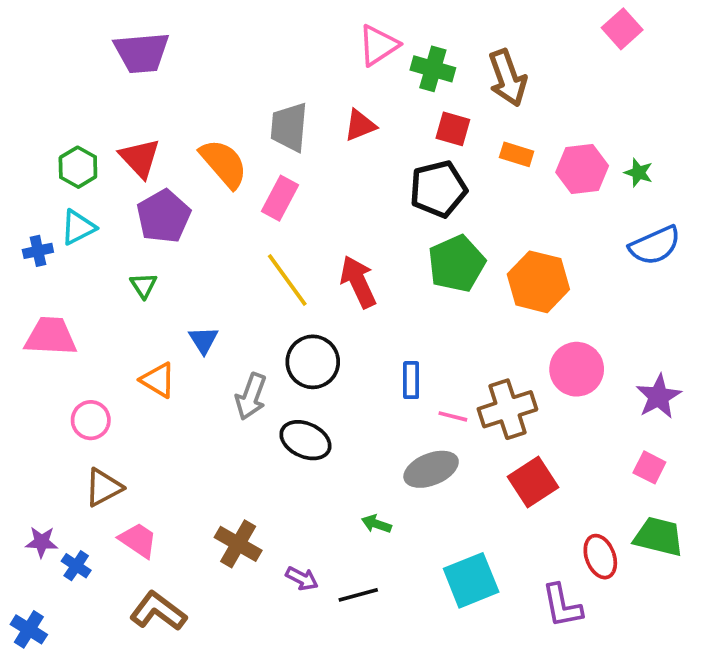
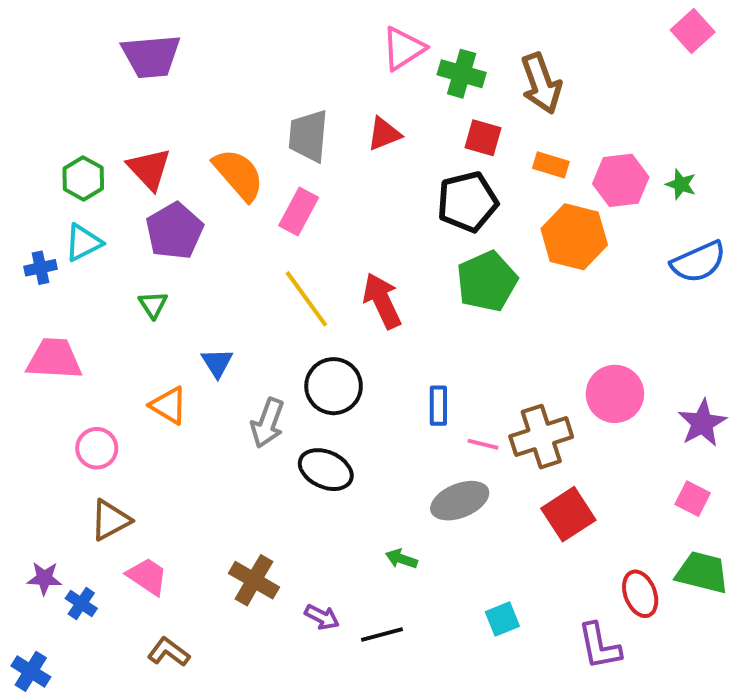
pink square: (622, 29) -> (693, 31), moved
orange hexagon: (538, 282) -> (574, 237), moved
cyan square: (471, 580) -> (502, 619), size x0.6
brown L-shape: (158, 611) -> (169, 652), size x0.7

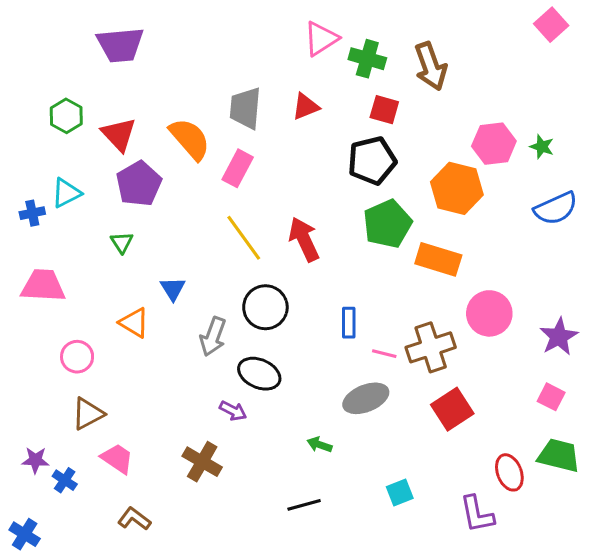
orange rectangle: (551, 165) -> (438, 259), moved, size x1.6
green hexagon: (83, 178) -> (66, 116), moved
purple arrow: (322, 617) -> (233, 411), moved

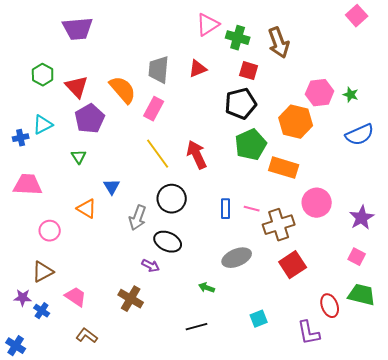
pink line: (384, 354) -> (252, 209), moved
brown triangle: (88, 414) -> (43, 272), moved

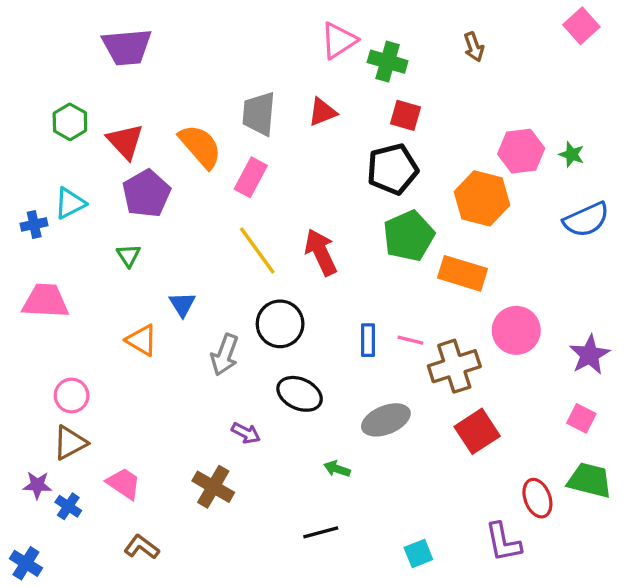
brown arrow: (279, 43) -> (474, 47), moved, size x0.6
pink circle: (50, 231) -> (72, 396), moved
black ellipse: (168, 242) -> (300, 394), moved
cyan square: (259, 319) -> (418, 554), moved

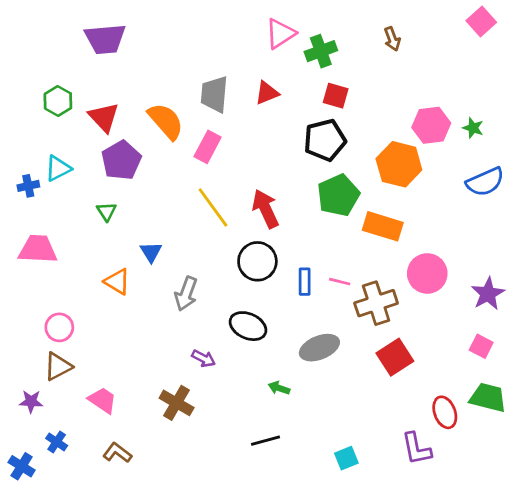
green cross: (388, 62) -> (321, 51), turned -36
black circle: (280, 324) -> (257, 261), moved
blue cross: (68, 506) -> (57, 442), moved

